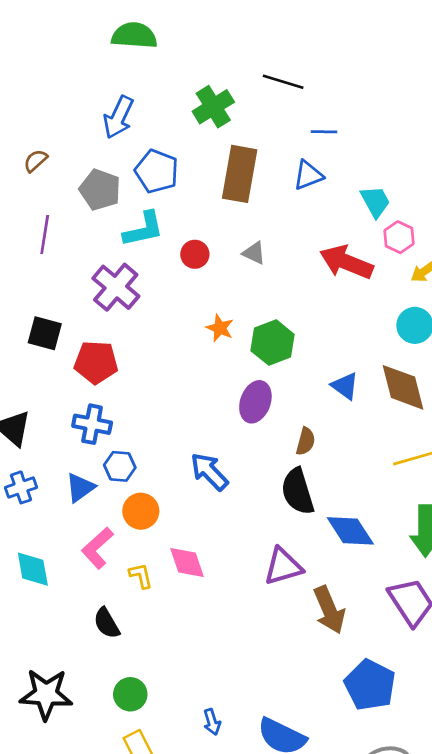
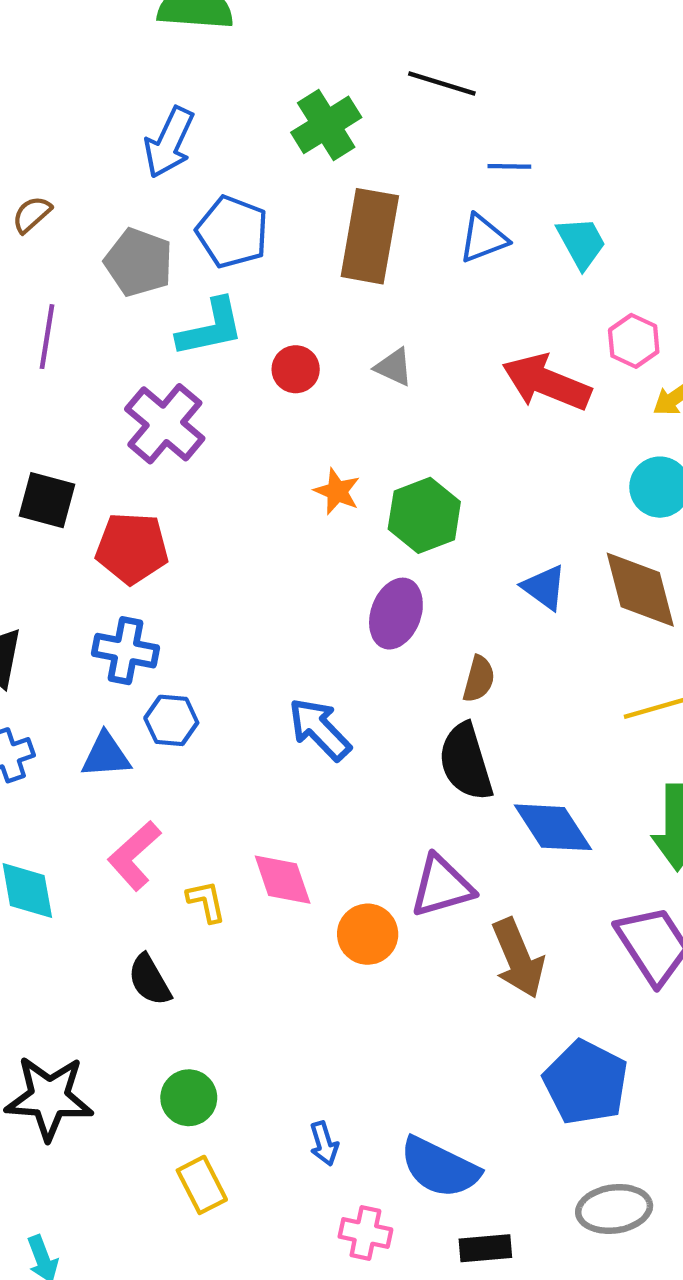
cyan trapezoid: (375, 202) -> (581, 243), moved
blue triangle: (80, 487) -> (106, 755), turned 32
orange circle: (141, 511) -> (368, 934), moved

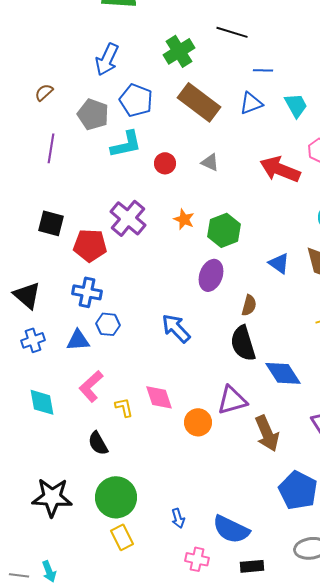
brown rectangle: (370, 236) -> (199, 102), turned -63
purple cross: (165, 424) -> (128, 218), moved
green circle: (189, 1098) -> (116, 497), size x1.6

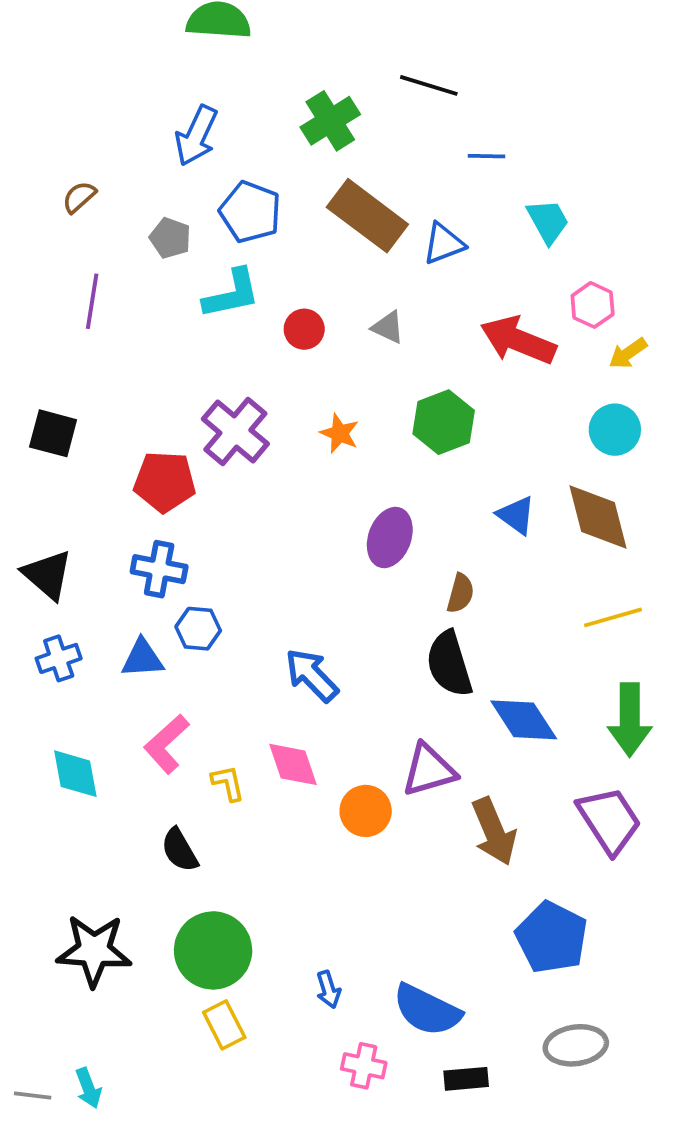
blue triangle: (251, 103) -> (444, 244), moved
gray pentagon: (93, 114) -> (170, 238), size x0.7
black square: (51, 223) -> (53, 433), moved
green hexagon: (224, 230) -> (444, 422), moved
blue arrow: (176, 328) -> (312, 675), moved

